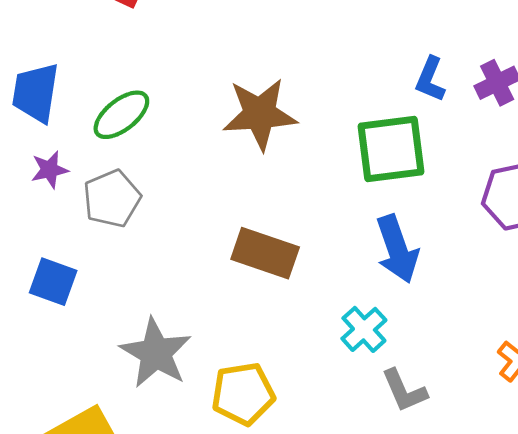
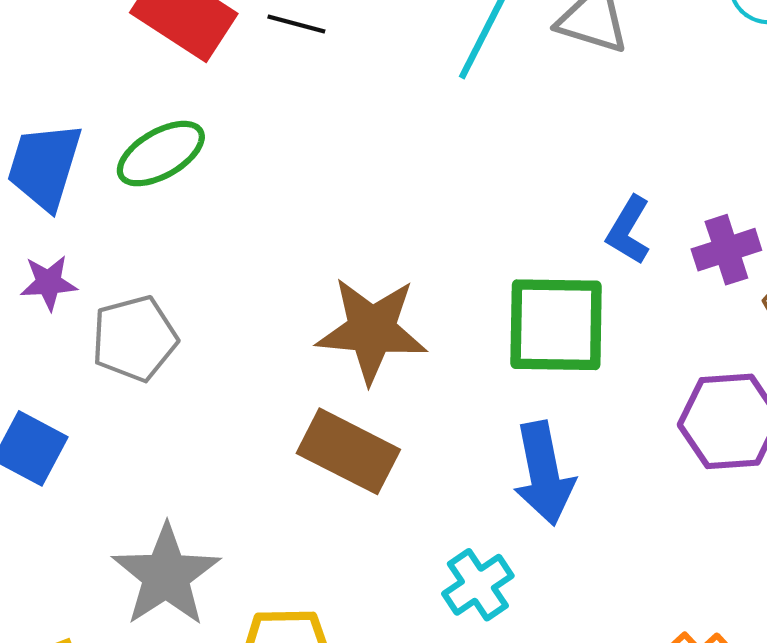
brown star: (260, 114) -> (372, 330), moved
green ellipse: (121, 115) -> (161, 154), moved

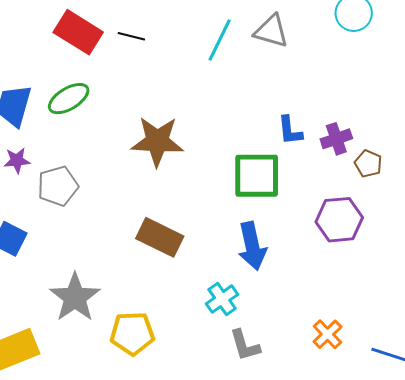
blue L-shape: (629, 230) -> (290, 130), turned -36
brown star: (372, 330) -> (157, 141), moved

